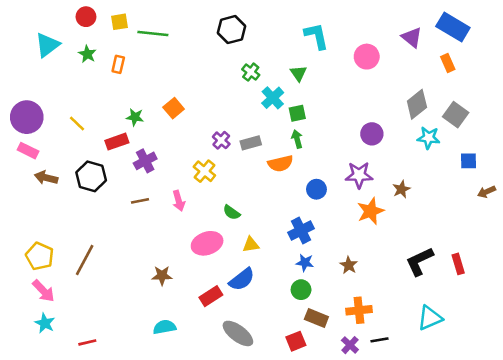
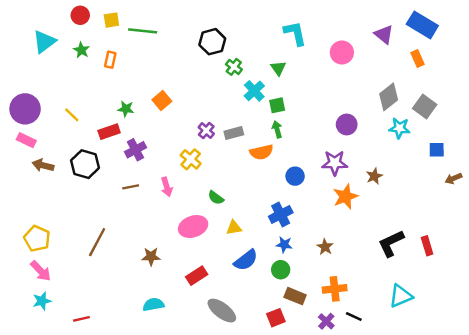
black hexagon: (231, 30) -> (212, 42), moved
brown line: (85, 260) -> (97, 242), moved
blue semicircle: (242, 279) -> (246, 260), moved
cyan star: (45, 323) -> (42, 301), turned 30
black line: (380, 340) -> (354, 317), turned 35

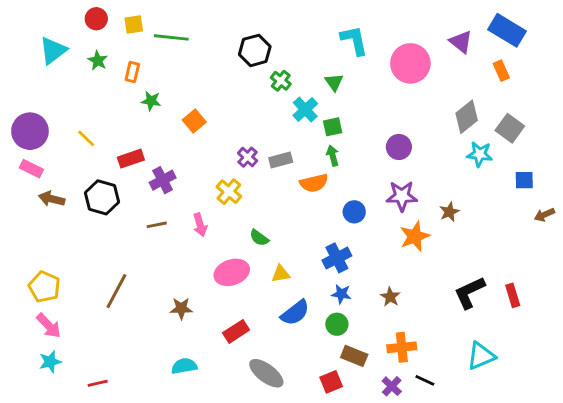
pink circle: (342, 52) -> (410, 63), size x1.4
green star: (126, 109) -> (151, 101), moved
purple circle: (347, 125) -> (399, 147), moved

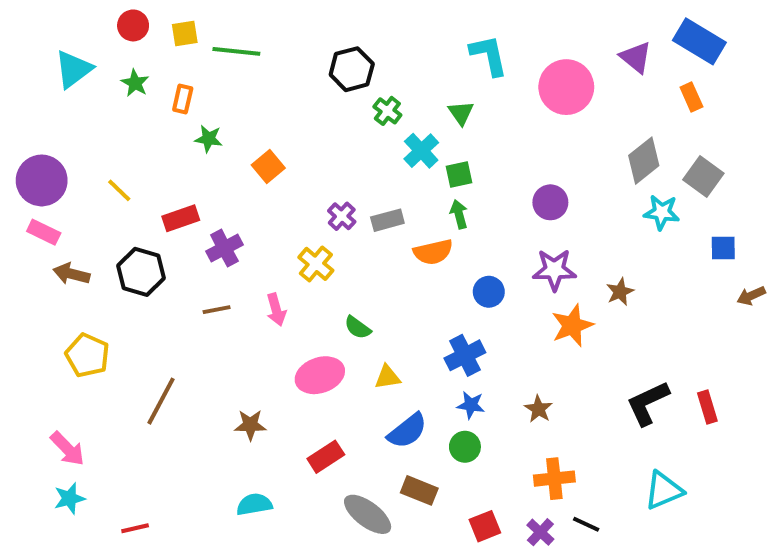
yellow pentagon: (44, 287) -> (87, 355), moved
brown rectangle: (354, 356) -> (419, 490), moved
red square: (331, 382) -> (485, 526), moved

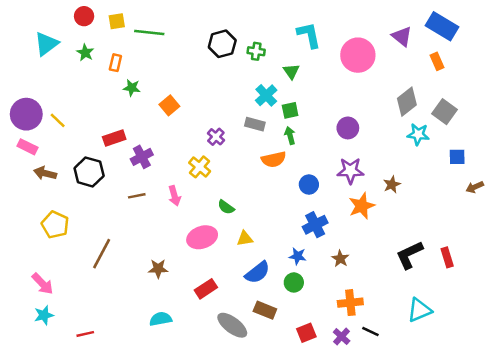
green cross: (387, 111) -> (256, 51), moved, turned -30
yellow line: (119, 190) -> (58, 120), moved
gray rectangle: (387, 220) -> (255, 124), moved, turned 30
blue cross: (465, 355) -> (315, 225), moved

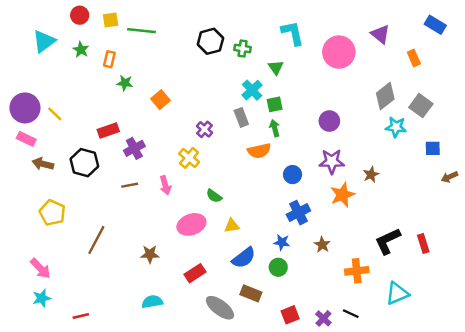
blue rectangle: (442, 26) -> (435, 25), moved, size x0.7
gray rectangle: (255, 124) -> (241, 117), turned 54
orange cross: (350, 303) -> (357, 271), moved

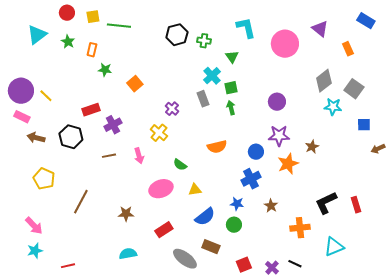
orange semicircle: (259, 151) -> (217, 147), moved
blue circle: (292, 175) -> (256, 152), moved

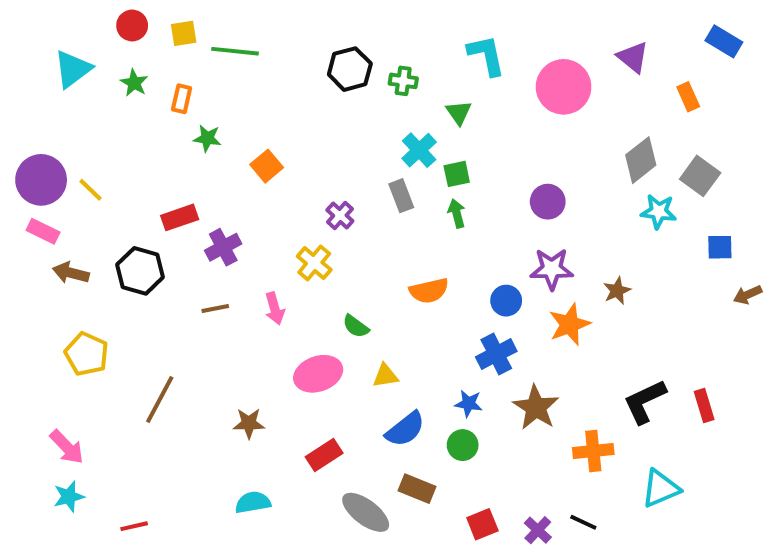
brown star: (271, 206) -> (536, 407), size x1.6

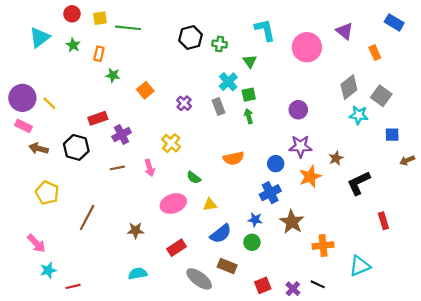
purple cross: (340, 215) -> (184, 103), moved
black L-shape: (645, 402) -> (359, 183), moved
cyan star: (69, 497) -> (48, 270), moved

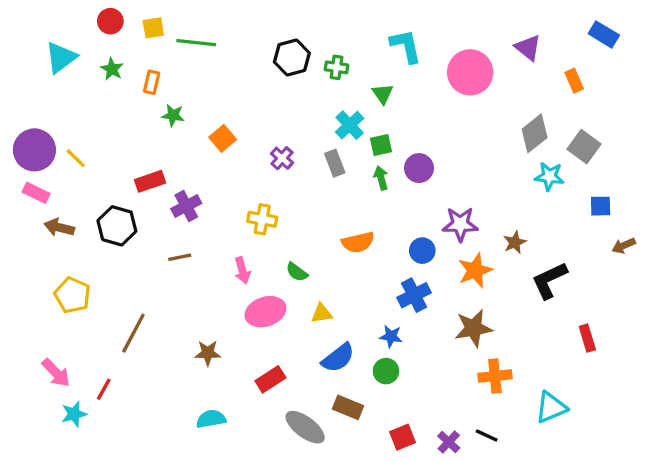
purple circle: (298, 110) -> (419, 168), moved
yellow cross: (171, 143) -> (262, 219), turned -30
pink arrow: (150, 168) -> (242, 270), moved
brown star: (292, 222) -> (473, 328), moved, turned 30
red line: (73, 286) -> (104, 389), moved, turned -48

